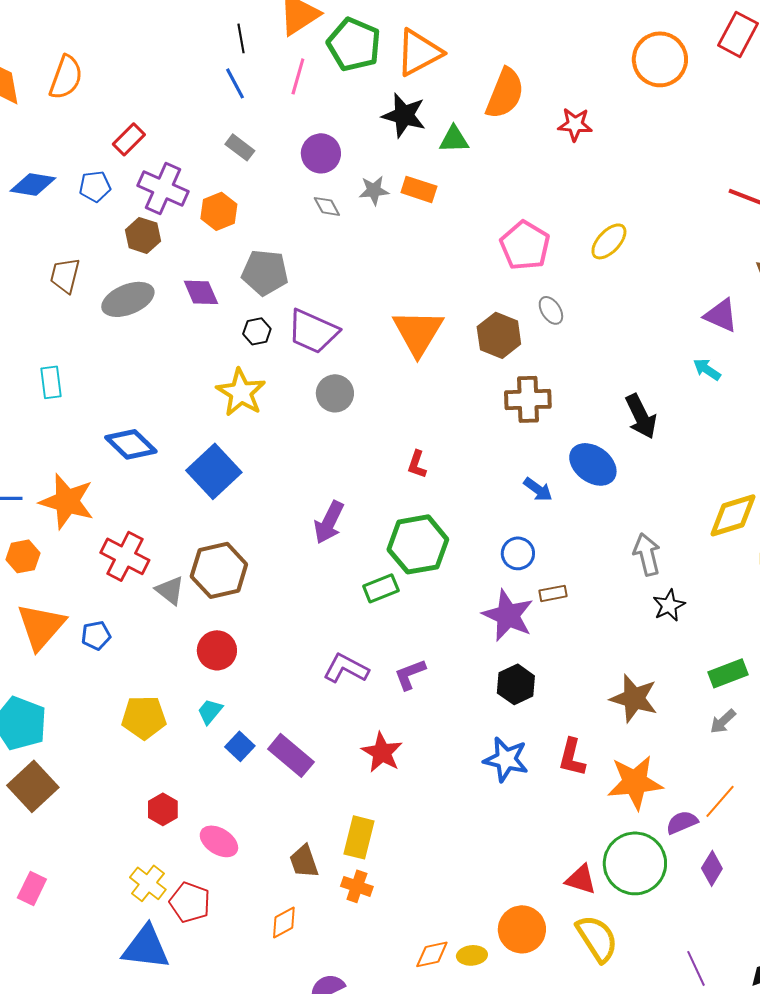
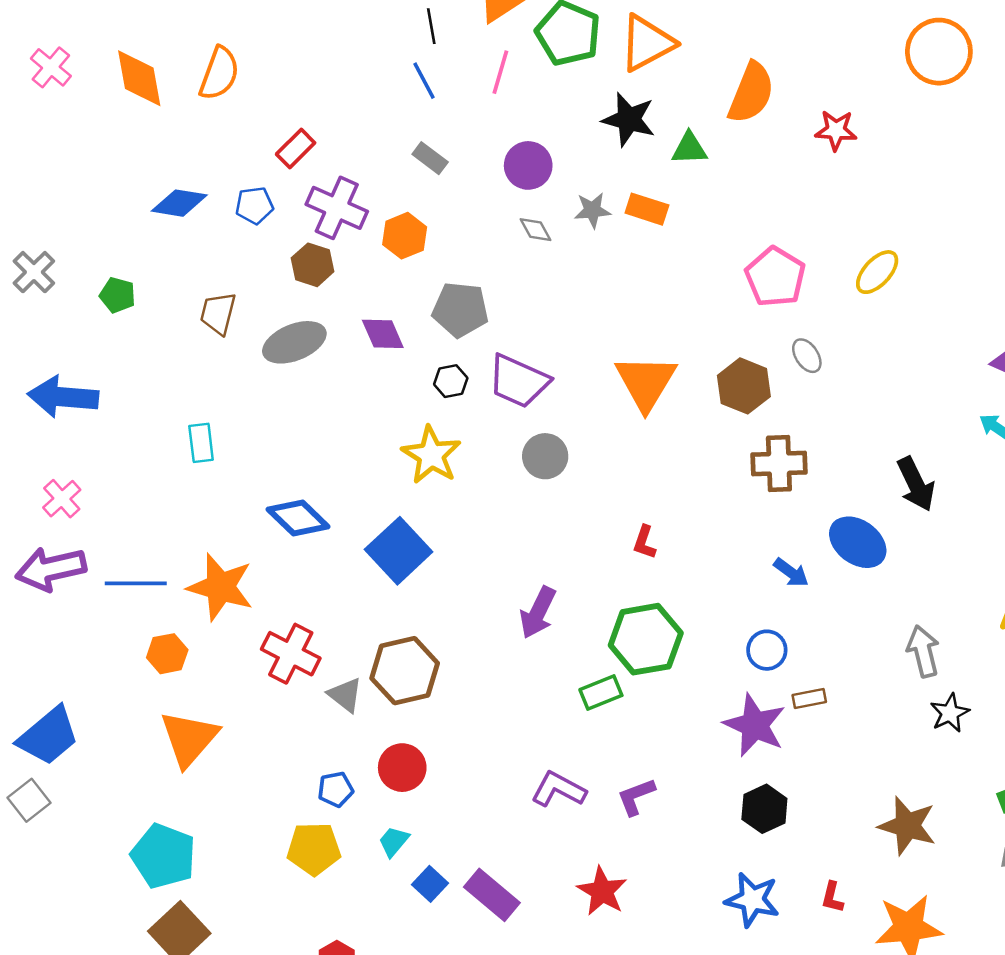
blue pentagon: (96, 635) -> (336, 789), moved
red L-shape: (572, 757) -> (832, 897), size x0.7

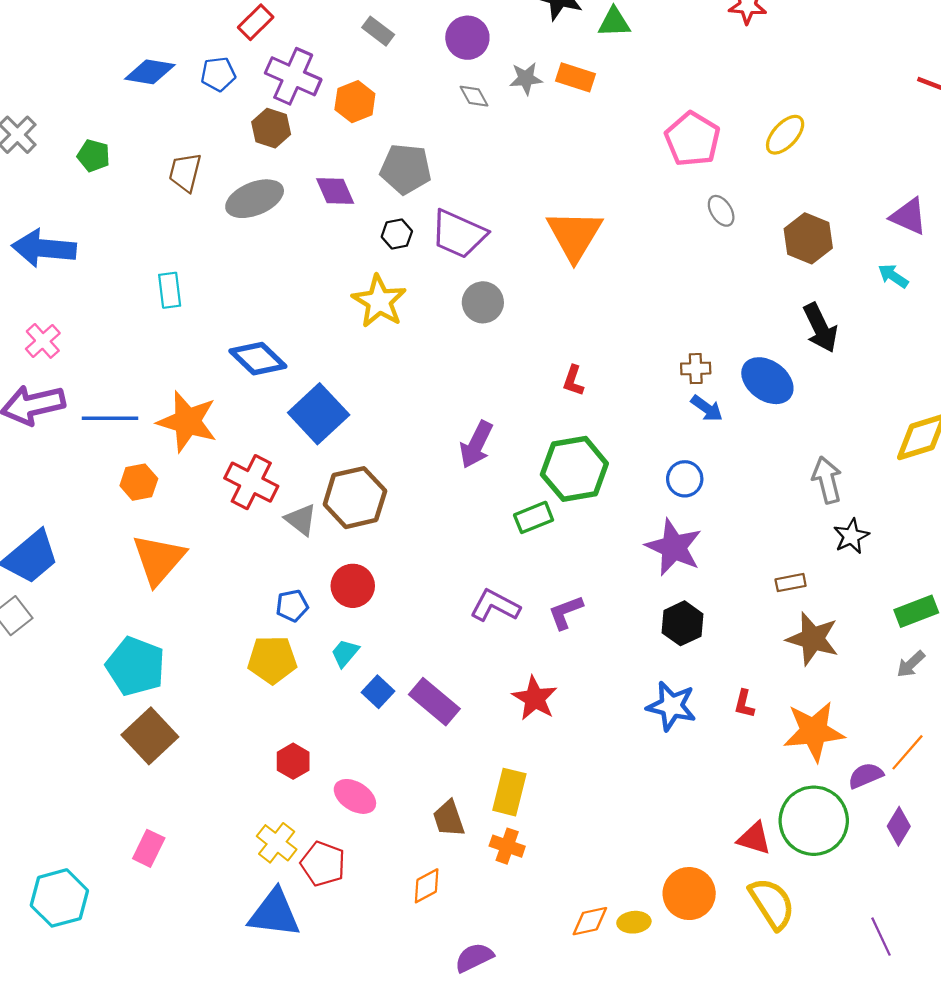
brown hexagon: (744, 386) -> (808, 238), moved
brown cross: (779, 463) -> (696, 369), moved, size x0.6
blue square: (399, 551) -> (319, 414), moved
brown rectangle: (809, 699) -> (791, 583), moved

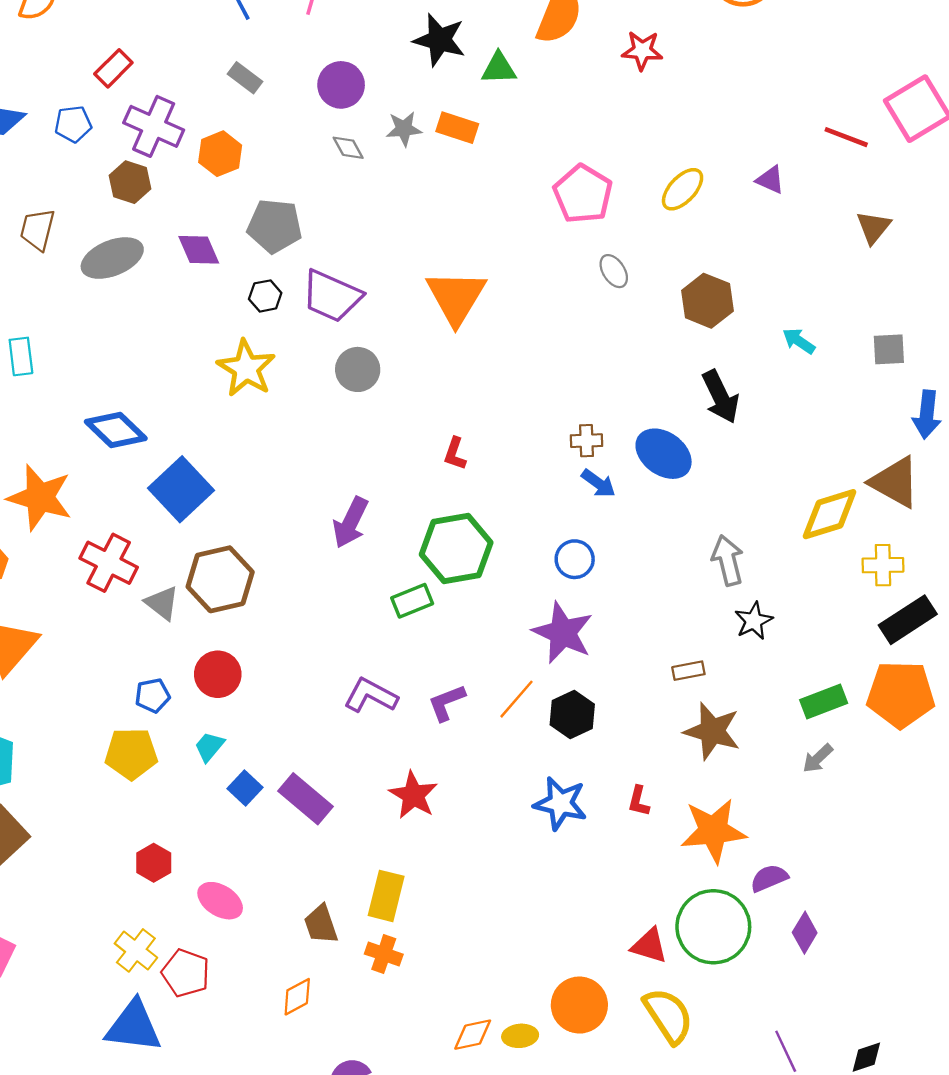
purple triangle: (909, 216) -> (770, 180), moved, size x0.7
orange line: (907, 752) -> (517, 699), moved

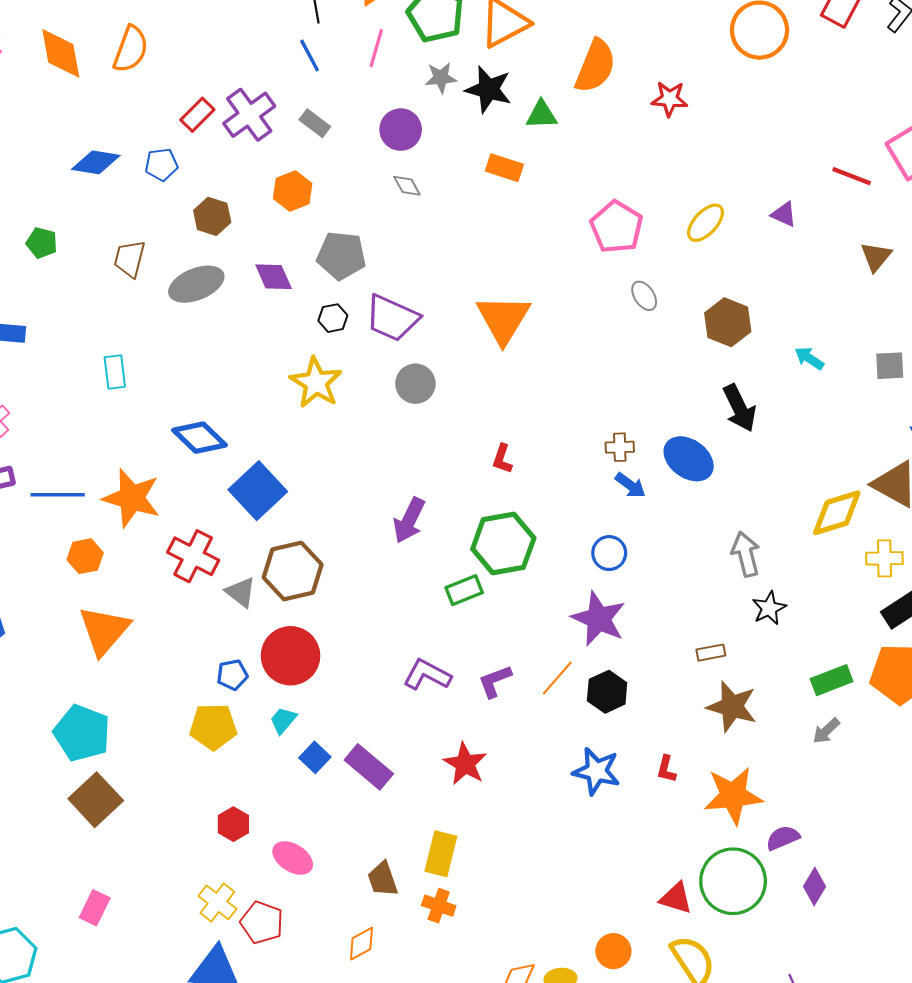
purple cross: (154, 126) -> (249, 115), moved, turned 30
gray star: (404, 129) -> (441, 78), moved
red circle: (218, 674) -> (291, 656), size x1.4
orange circle: (579, 1005) -> (613, 951), size x0.7

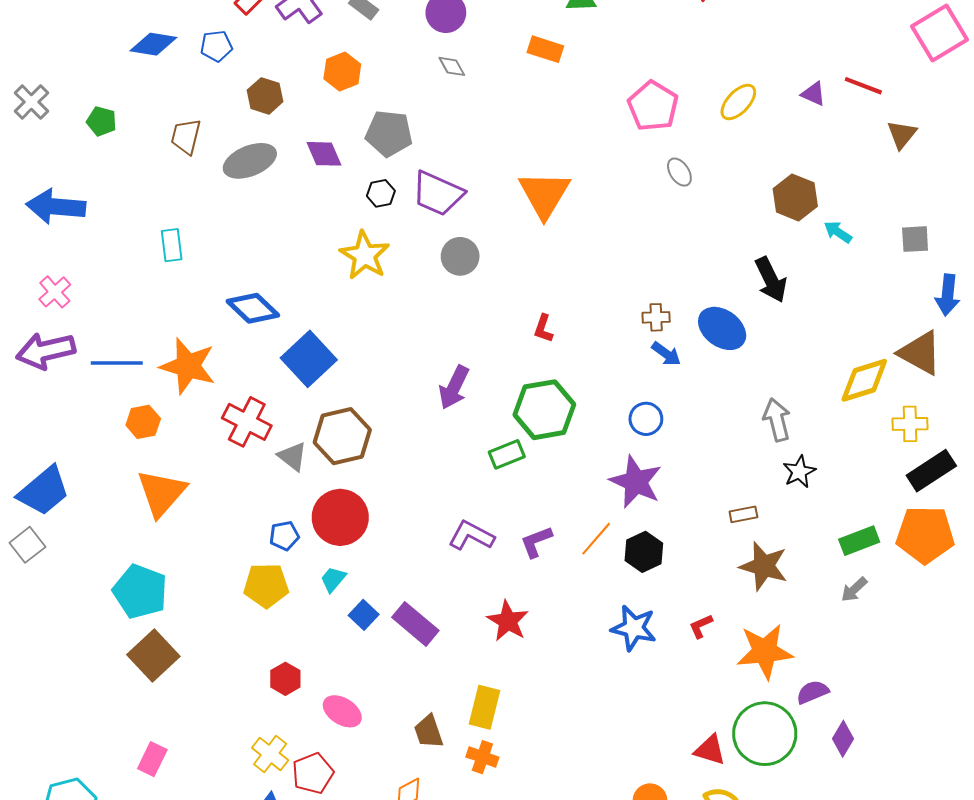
red line: (852, 176) -> (863, 86), moved
brown hexagon: (728, 322) -> (795, 197), moved
red L-shape: (666, 769) -> (701, 626), turned 52
red pentagon: (262, 923) -> (313, 773), turned 30

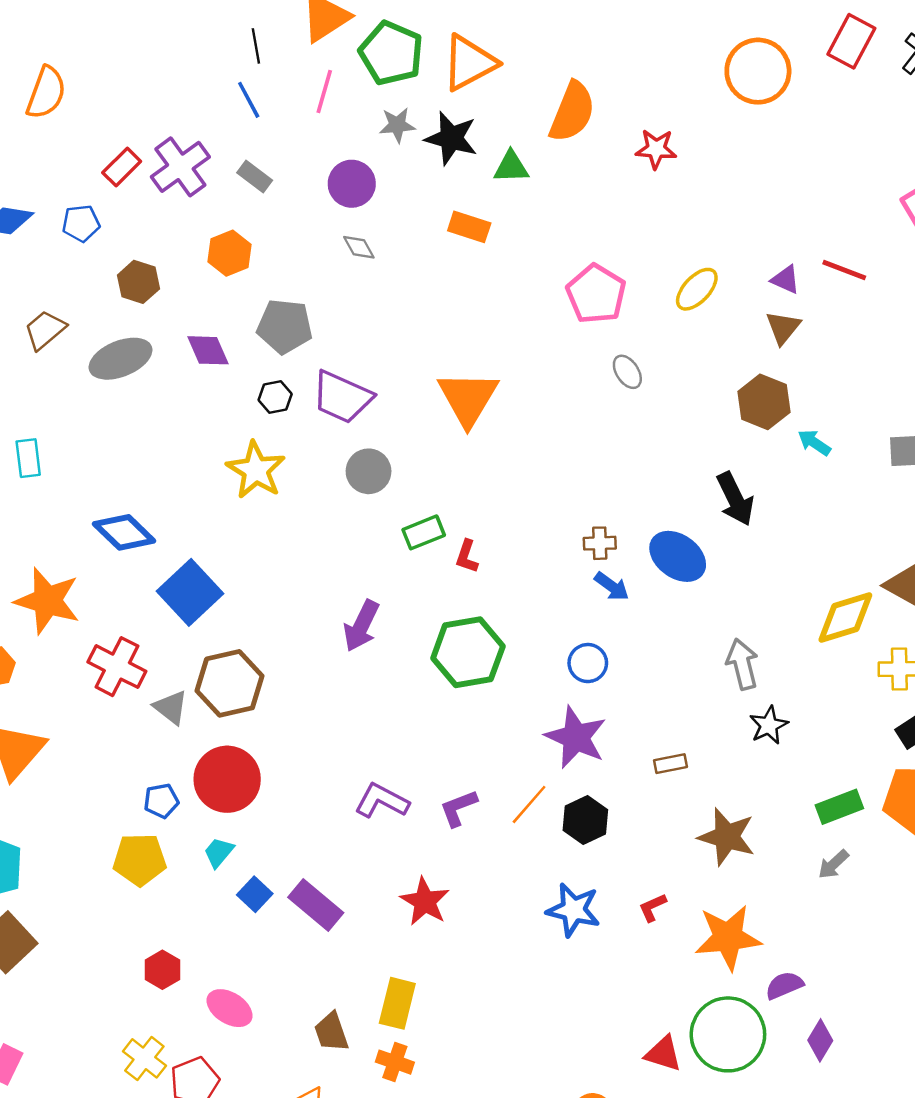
brown triangle: (902, 134) -> (783, 328), moved
brown trapezoid: (186, 137) -> (45, 330), turned 36
green rectangle: (507, 454) -> (424, 532), moved
brown rectangle: (743, 514) -> (670, 764), moved

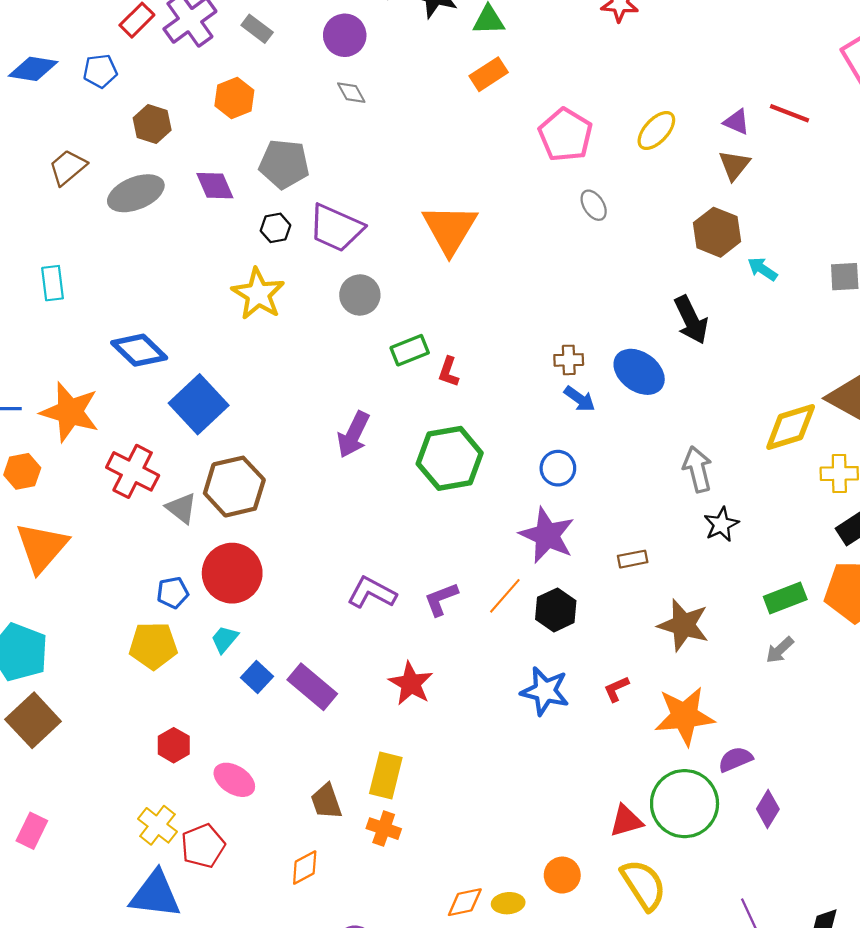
orange rectangle: (469, 227) -> (489, 74), moved, turned -51
red triangle: (663, 1054) -> (626, 821), turned -33

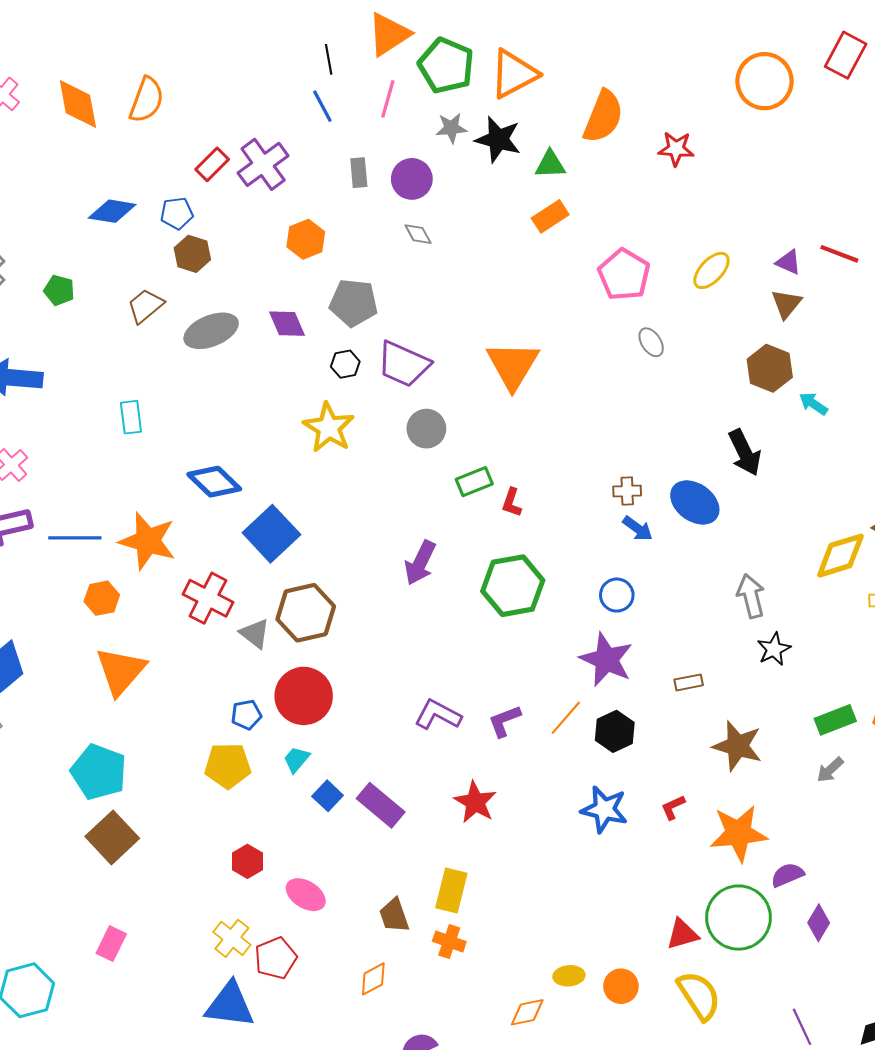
gray rectangle: (257, 29) -> (359, 173), moved, turned 48
brown hexagon: (152, 124) -> (192, 254), moved
yellow ellipse: (508, 903) -> (569, 976), moved

